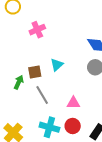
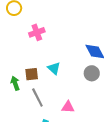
cyan triangle: (57, 65) -> (54, 68), turned -40
green arrow: (19, 82) -> (15, 83), turned -48

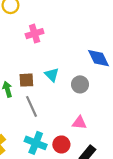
gray circle: (92, 73) -> (80, 84), moved
pink triangle: (68, 107) -> (79, 123), moved

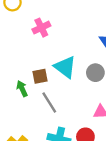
cyan triangle: (52, 75) -> (65, 67), size x1.5

